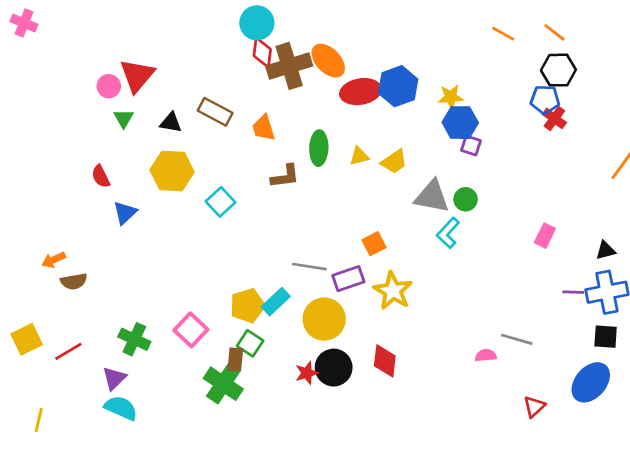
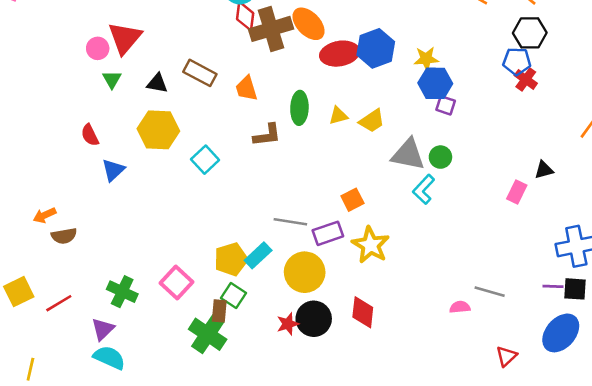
black triangle: (606, 250) -> (544, 170), moved
purple line: (573, 292) -> (553, 286), moved

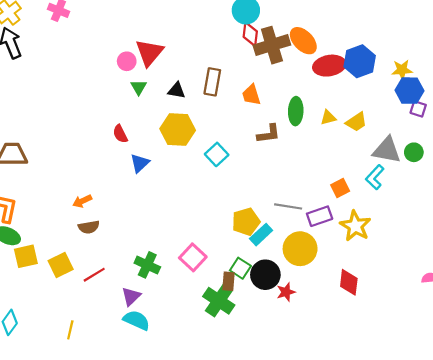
brown rectangle: (200, 73) -> (212, 82), turned 72
cyan L-shape: (424, 189) -> (375, 177), moved
brown semicircle: (64, 236) -> (89, 227), moved
yellow pentagon: (231, 259) -> (246, 222), moved
black circle: (314, 319) -> (265, 275), moved

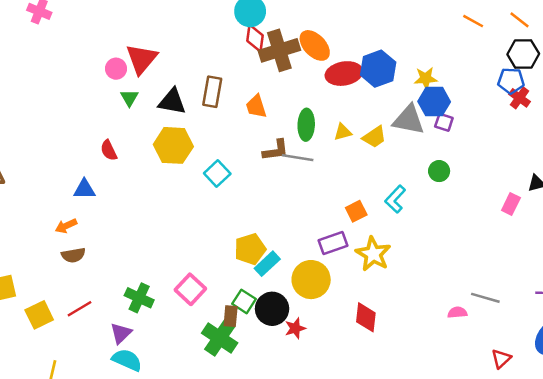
black triangle: (177, 91) -> (172, 102), size x1.4
gray triangle: (387, 150) -> (409, 120), moved
blue triangle: (140, 163) -> (84, 189), moved, turned 42
gray line: (288, 206) -> (298, 158), moved
yellow square: (61, 265) -> (39, 315), moved

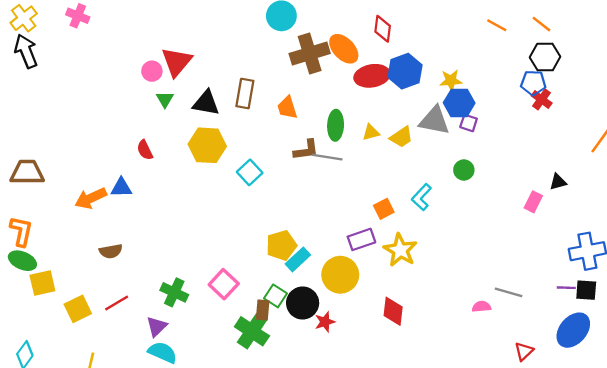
red diamond: (255, 38) -> (383, 29), moved
orange arrow: (66, 226) -> (91, 198), moved, size x1.5

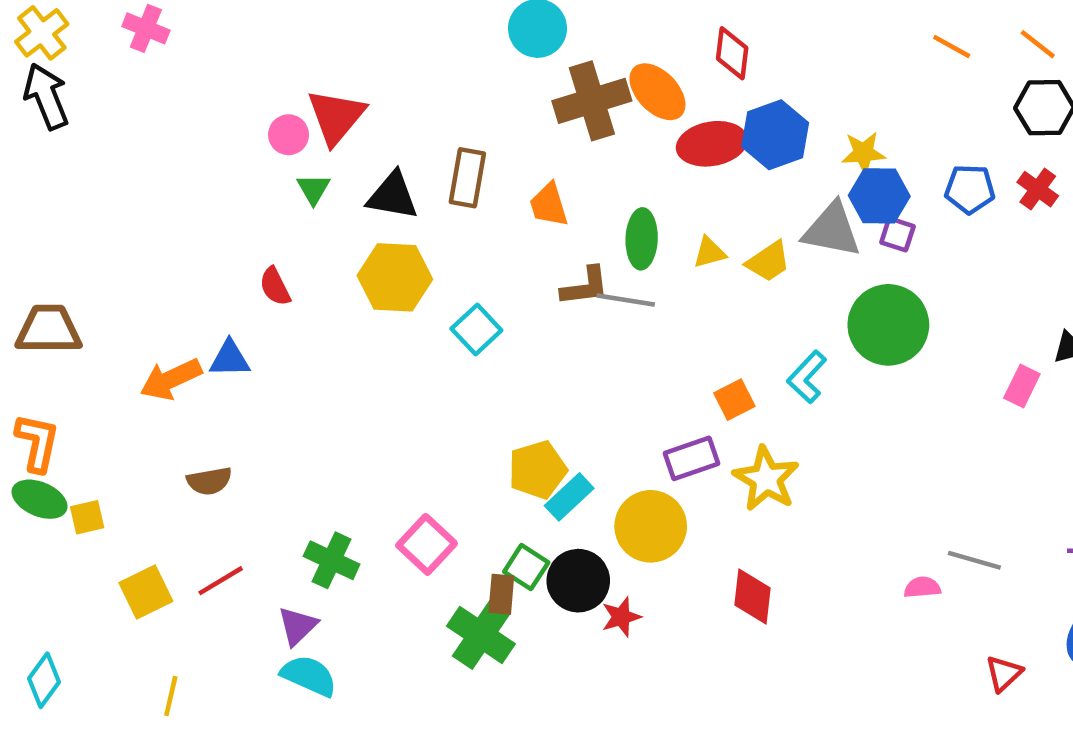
blue pentagon: (533, 83) -> (970, 189), moved
green circle: (464, 170) -> (888, 325), size x2.0
yellow square: (42, 283) -> (87, 517), moved, size x0.7

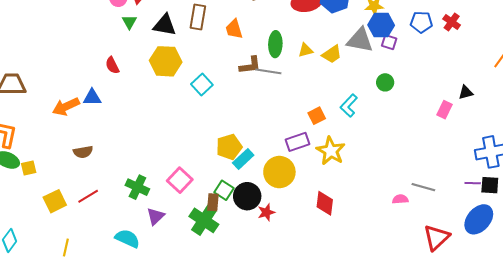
green circle: (888, 325) -> (385, 82), size x0.5
purple triangle: (298, 626) -> (156, 216), moved
red triangle: (1004, 673) -> (436, 237), size x1.6

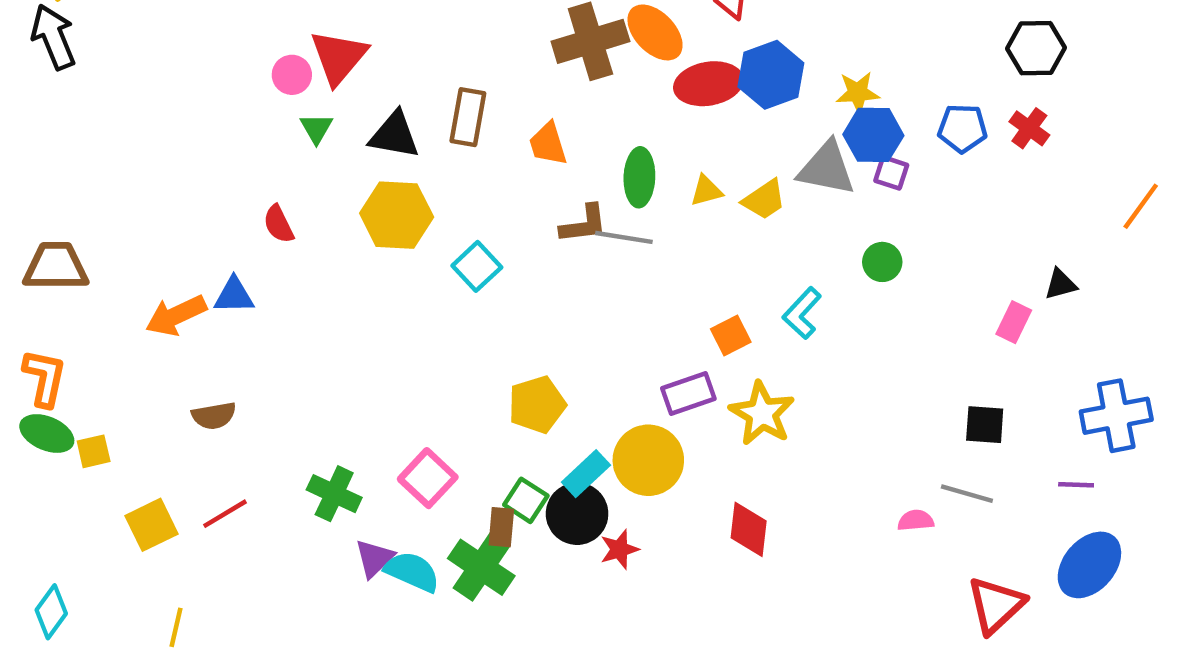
cyan rectangle: (243, 159) -> (586, 474), moved
black square: (490, 185) -> (985, 425), moved
cyan semicircle: (127, 238) -> (412, 572), moved

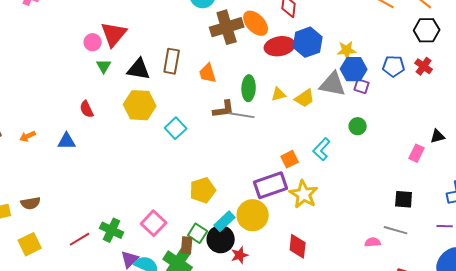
orange arrow: (176, 315) -> (28, 136), moved, size x0.6
purple rectangle: (688, 393) -> (271, 185), size x1.4
brown semicircle: (214, 416) -> (31, 203), moved
red line: (225, 514) -> (80, 239), moved

